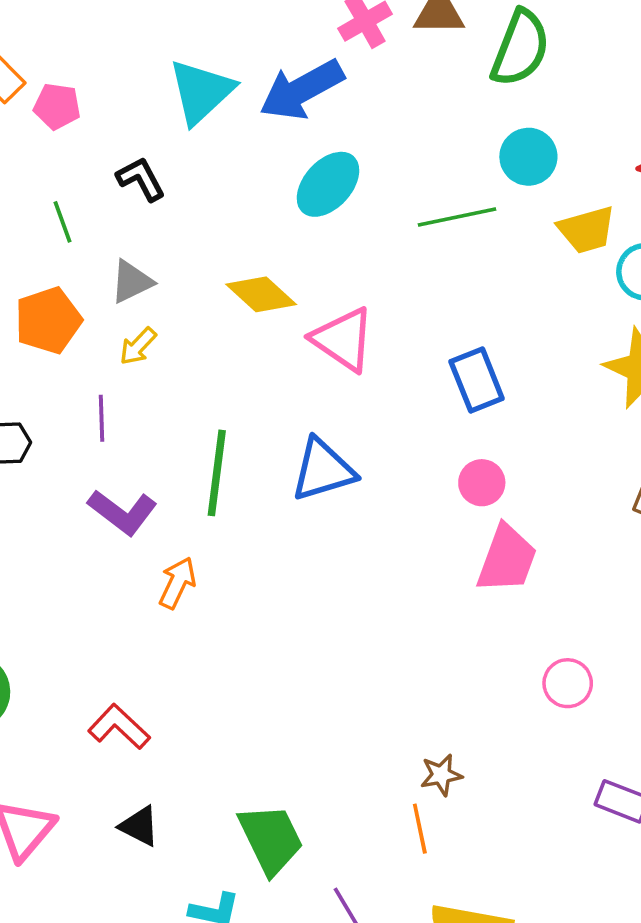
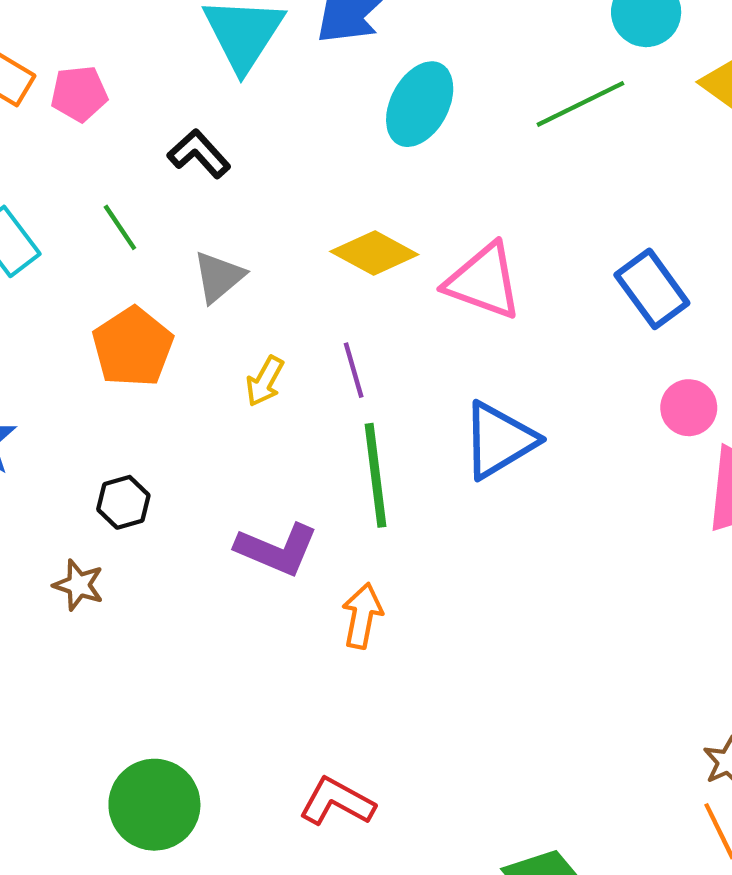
yellow arrow: (138, 346) -> (265, 381), moved
purple line: (101, 418) -> (354, 370), moved

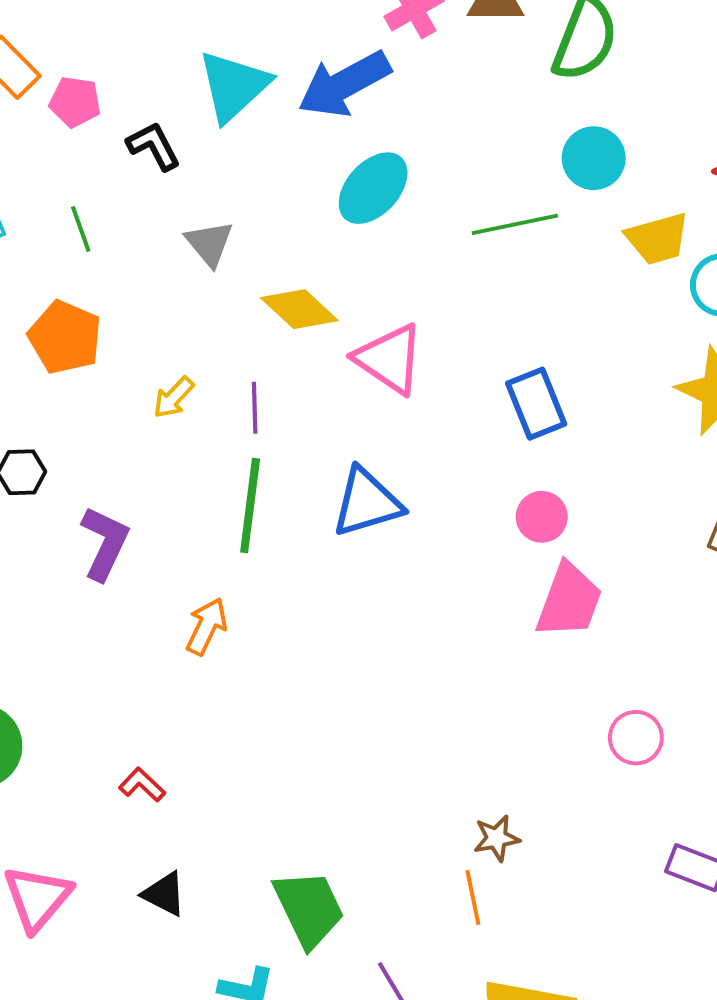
black L-shape: (199, 154) -> (154, 146), moved
gray triangle: (219, 277) -> (209, 243), moved, turned -44
orange pentagon: (133, 347) -> (65, 337), turned -30
purple L-shape: (277, 549) -> (105, 543), moved, turned -102
red L-shape: (337, 802) -> (142, 785), size x0.7

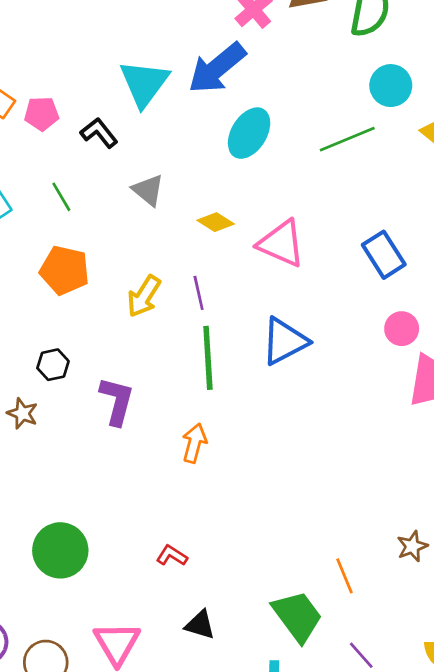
yellow diamond: (299, 309) -> (216, 222), size x0.7
yellow arrow: (174, 397) -> (144, 296), size x1.4
orange line: (473, 897) -> (344, 576), moved

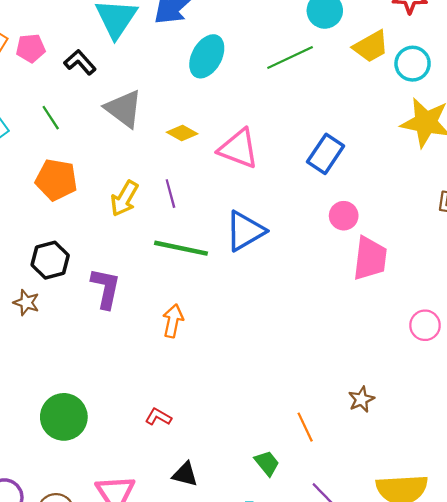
gray triangle: (148, 190) -> (124, 109), size x1.4
blue rectangle: (384, 255) -> (326, 154), turned 69
green line: (208, 358) -> (181, 248), turned -72
black hexagon: (53, 365) -> (50, 260), size x1.4
green trapezoid: (297, 616) -> (267, 463), size x0.6

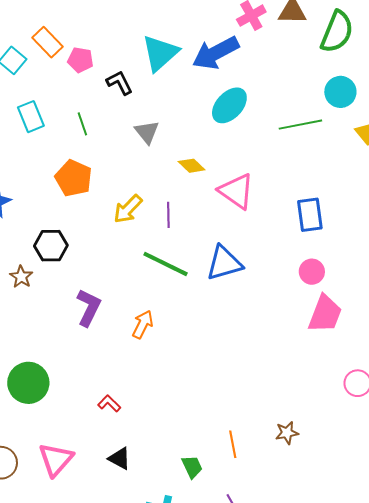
gray triangle: (124, 109) -> (147, 132), size x0.7
blue rectangle: (326, 154) -> (310, 215), turned -56
purple L-shape: (106, 288) -> (89, 308), moved

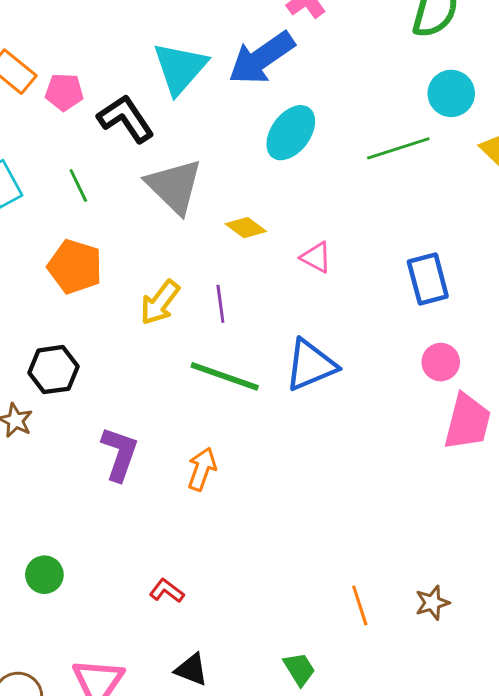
black L-shape: (120, 83) -> (126, 119), size x1.4
gray triangle: (147, 132) -> (174, 186), size x1.6
pink triangle: (236, 191) -> (316, 257), size x0.6
green circle: (28, 383) -> (44, 575), size x0.6
orange line: (233, 444) -> (360, 605), moved

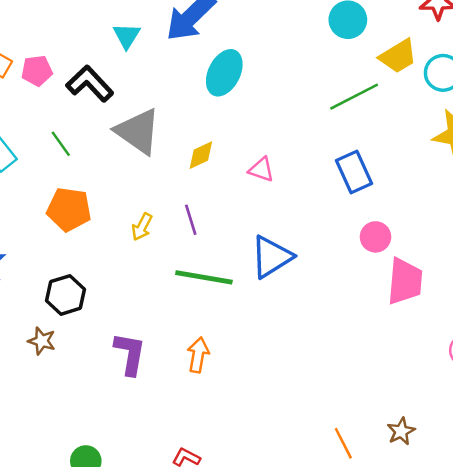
cyan triangle: (180, 68) -> (127, 36), size x0.6
green line: (398, 148) -> (354, 97), moved
yellow diamond: (246, 228) -> (201, 155), turned -52
yellow arrow: (160, 303) -> (142, 227), size x0.7

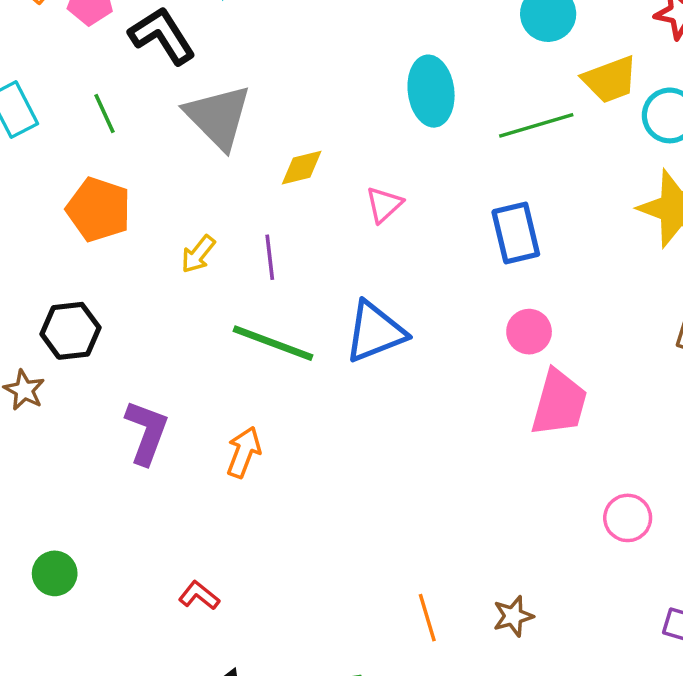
cyan ellipse: (224, 73) -> (431, 91), moved, turned -45
pink triangle: (261, 170) -> (384, 204), turned 48

